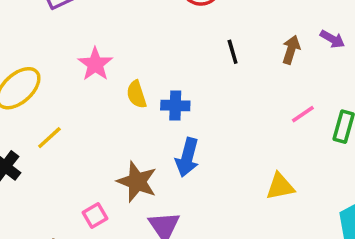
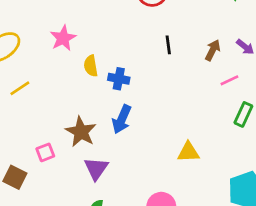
pink line: (303, 114) -> (229, 80), moved

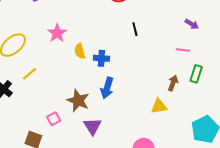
brown arrow: (213, 50) -> (173, 83), moved
pink line: (229, 80) -> (183, 50), turned 40

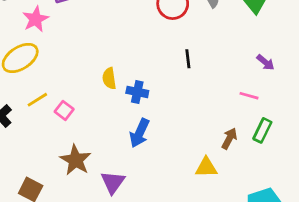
pink star: (57, 33) -> (36, 19), moved
brown star: (78, 101) -> (76, 160), moved
pink square: (54, 119) -> (64, 110), moved, turned -32

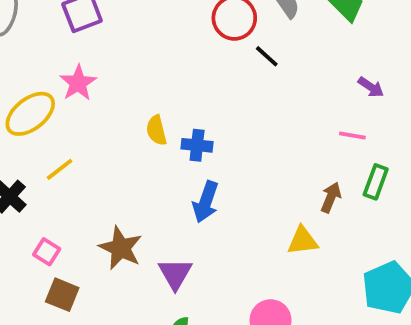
pink star: (36, 19) -> (78, 83), moved
black line: (188, 59) -> (267, 56), moved, turned -36
pink square: (64, 110) -> (47, 252), moved

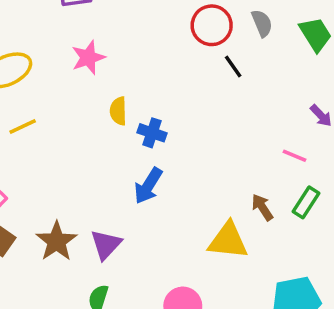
pink star: (78, 83) -> (88, 58), moved
brown arrow: (331, 197) -> (262, 207), turned -68
yellow triangle: (303, 241) -> (228, 241), size x1.4
brown star: (121, 248) -> (56, 241), moved

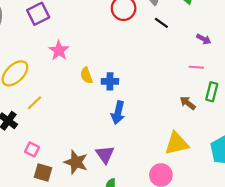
black line: (233, 66) -> (161, 23), moved
yellow triangle: (228, 241) -> (177, 143), moved

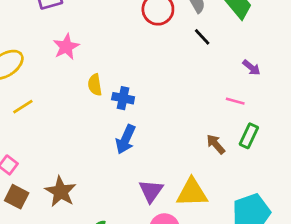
purple triangle: (105, 154) -> (151, 191), moved

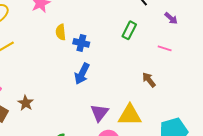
purple arrow: (251, 68) -> (171, 18), moved
green rectangle: (249, 136) -> (129, 30), moved
brown star: (61, 192) -> (26, 103), moved, size x0.7

